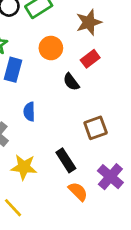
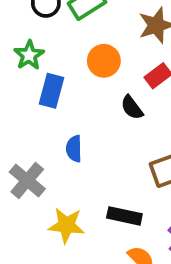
black rectangle: (66, 160) -> (124, 216), turned -45

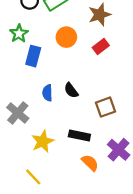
black semicircle: (132, 108) -> (71, 90), moved
yellow star: (66, 225) -> (43, 141), turned -30

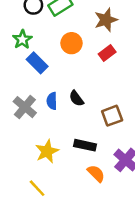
blue rectangle: (33, 56) -> (37, 63), turned -60
gray cross: (18, 113) -> (25, 107), moved

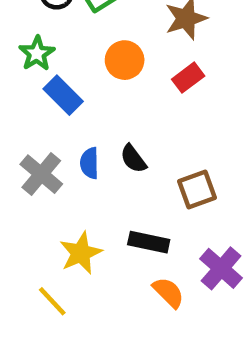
yellow line: (37, 188) -> (52, 301), moved

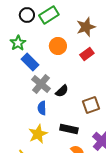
black semicircle: (133, 159) -> (62, 91), turned -96
blue semicircle: (89, 163) -> (42, 108), moved
gray cross: (41, 174) -> (41, 84), moved

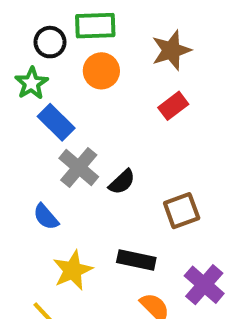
black circle: (27, 15) -> (50, 42), moved
green rectangle: (49, 15) -> (95, 26), turned 30
orange circle: (58, 46) -> (101, 71), moved
blue semicircle: (42, 108) -> (46, 217), moved, turned -40

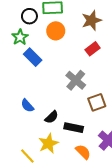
gray cross: (79, 167) -> (76, 80), moved
black semicircle: (122, 182) -> (52, 117), moved
yellow star: (73, 270) -> (48, 143), moved

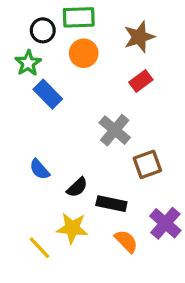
yellow star: (48, 143) -> (72, 228), turned 30

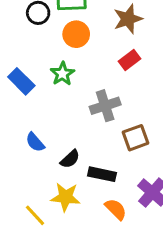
green star: (28, 63) -> (62, 74), moved
blue rectangle: (48, 94) -> (21, 81), moved
gray cross: (115, 130) -> (105, 106), turned 32

